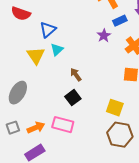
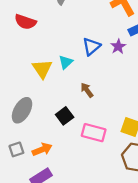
blue triangle: (48, 30) -> (91, 46), moved
black square: (73, 98) -> (65, 116), moved
pink rectangle: (63, 125) -> (94, 133), moved

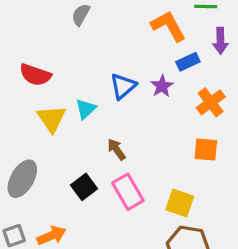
red semicircle: (25, 22) -> (35, 75), moved
pink rectangle: (94, 133) -> (128, 192), moved, turned 45

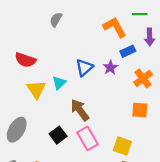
brown arrow: (116, 149) -> (80, 110), size x1.5

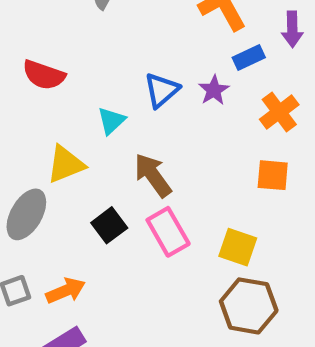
yellow triangle: (36, 89) -> (66, 164), moved, turned 42

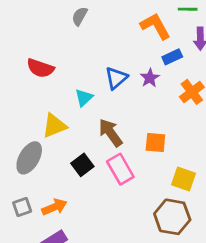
orange square: (273, 175) -> (155, 142), moved
yellow square: (238, 247) -> (183, 179), moved

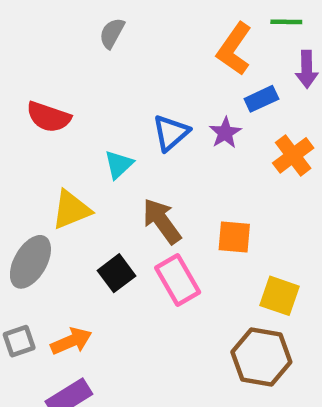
orange L-shape: (155, 26) -> (234, 49), turned -116

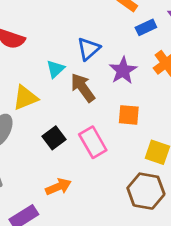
purple star: (225, 133) -> (123, 70), moved, size x1.4
brown arrow: (162, 221) -> (83, 88), moved
orange arrow: (71, 341) -> (58, 187), moved

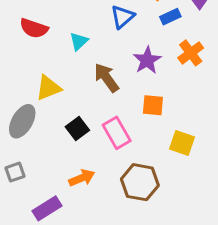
blue triangle: (88, 49) -> (122, 17), moved
cyan triangle: (55, 69) -> (79, 41), moved
brown hexagon: (146, 191) -> (140, 182), moved

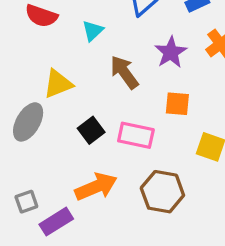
pink rectangle: (117, 133) -> (136, 135), turned -48
gray square: (15, 172) -> (26, 202), moved
orange arrow: (82, 178) -> (96, 187), size x1.4

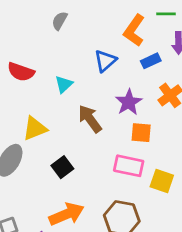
orange square: (177, 104) -> (141, 133), moved
pink rectangle: (136, 135) -> (129, 166), moved

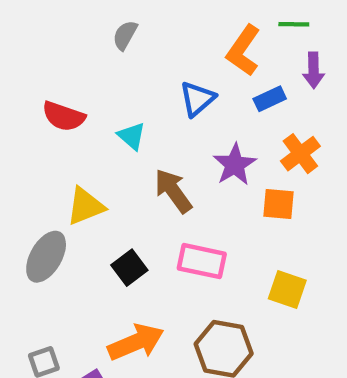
cyan triangle: (64, 84) -> (132, 136), turned -36
orange square: (141, 133) -> (278, 204), moved
pink rectangle: (129, 166) -> (202, 261), moved

